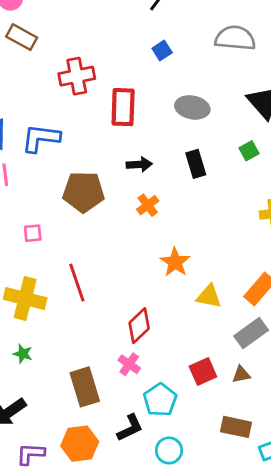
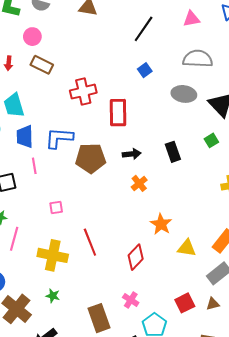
gray ellipse: (192, 107) -> (184, 94), moved
brown pentagon: (84, 192) -> (91, 158), moved
red diamond: (139, 326) -> (136, 257), moved

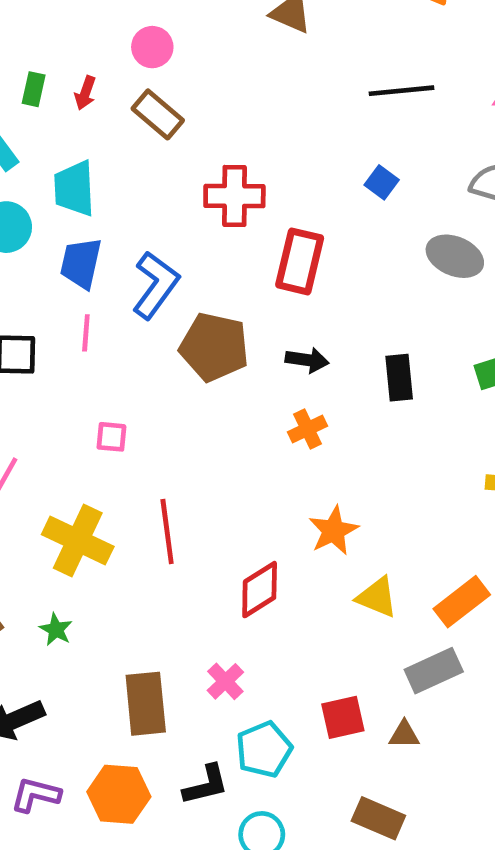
black line: (144, 29) -> (402, 91), turned 36
blue square: (145, 70) -> (382, 182), turned -32
blue L-shape: (59, 138) -> (156, 285), turned 108

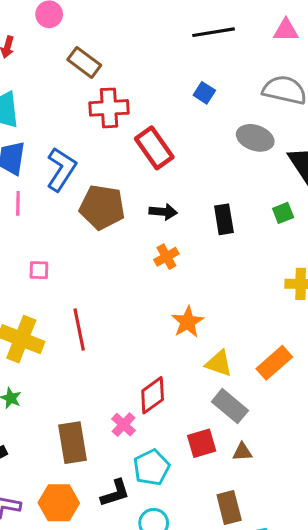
brown rectangle: (158, 114) -> (84, 62), moved
red rectangle: (300, 261) -> (154, 148), turned -45
red diamond: (260, 590) -> (153, 395), moved
gray rectangle: (434, 671) -> (230, 406), moved, turned 68
brown rectangle: (378, 818) -> (229, 507), turned 56

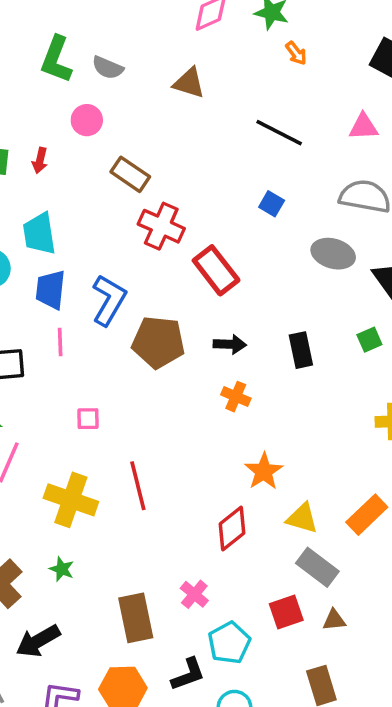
black line: (213, 32) -> (279, 133), turned 39
red cross: (109, 108) -> (161, 226), turned 30
orange cross: (166, 257) -> (236, 397), turned -35
red diamond: (153, 395) -> (232, 529), moved

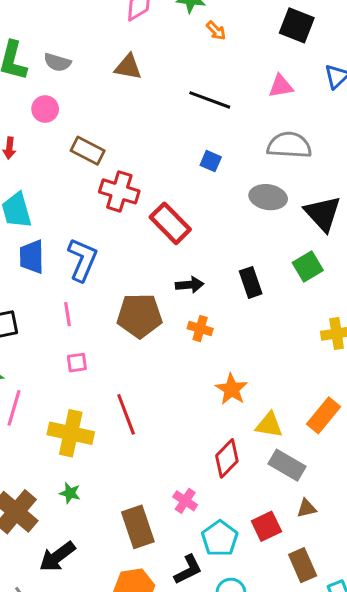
green square: (369, 340) -> (308, 266), size x1.4
pink line: (60, 342) -> (68, 314), moved
brown pentagon: (158, 342) -> (140, 316), moved
red diamond: (232, 529) -> (227, 458), moved
red square: (286, 612) -> (266, 526), moved

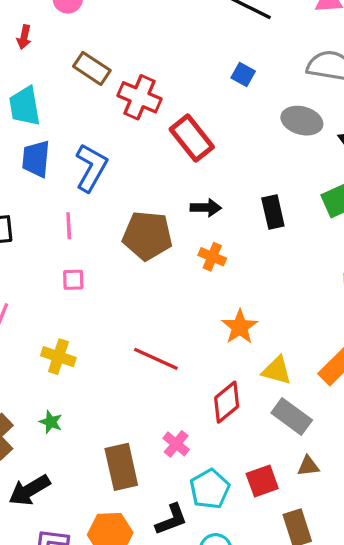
brown rectangle: (88, 151) -> (92, 68), moved
red line: (126, 414) -> (156, 359), moved, turned -51
yellow cross: (71, 433) -> (58, 357), size x0.7

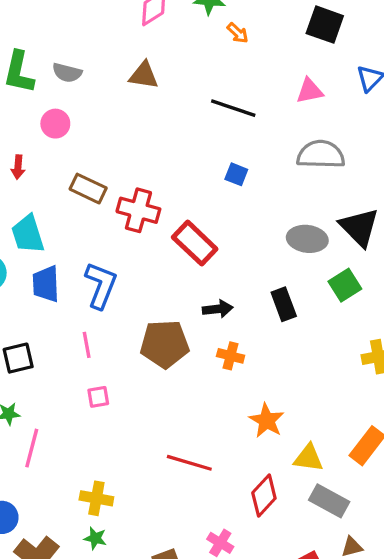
gray ellipse: (302, 121) -> (307, 239), moved
yellow cross: (58, 357) -> (96, 498), moved

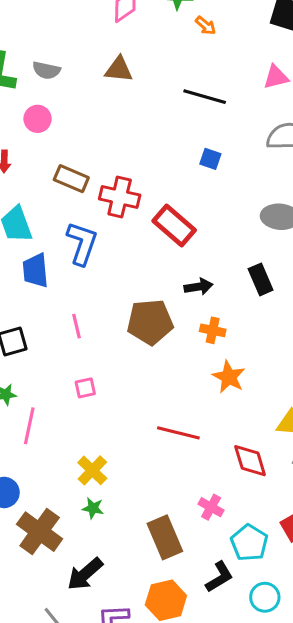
blue L-shape: (101, 285) -> (82, 243), moved
pink square: (98, 397) -> (85, 388), moved
orange star: (267, 420) -> (229, 377), moved
red diamond: (264, 495) -> (250, 461), turned -57
yellow cross: (96, 498) -> (92, 470), turned 36

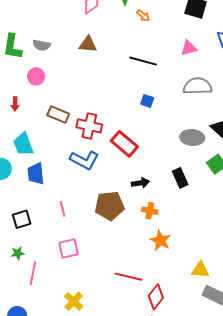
blue L-shape: (82, 243) -> (84, 160), moved, turned 100
pink square: (85, 388) -> (69, 248), size x1.5
red diamond: (250, 461) -> (156, 297), moved, turned 55

